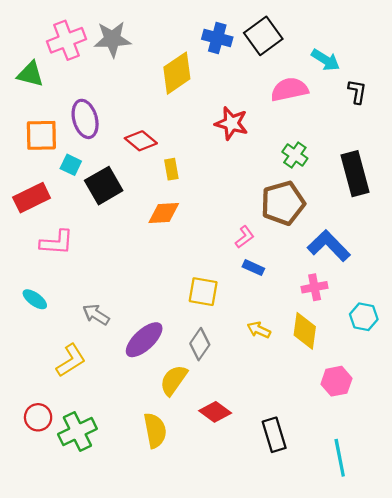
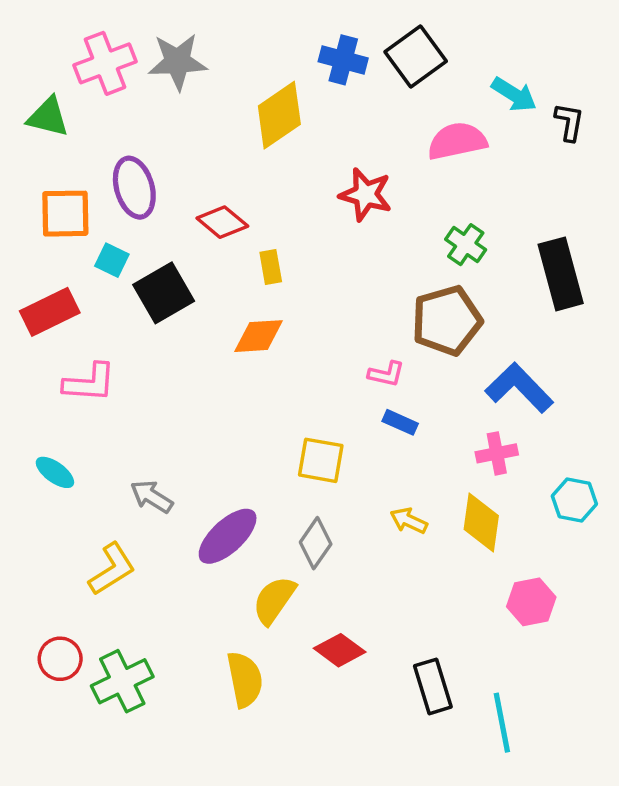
black L-shape: (357, 92) -> (569, 122), moved
pink L-shape: (245, 237) -> (386, 374), turned 50
cyan line: (340, 458) -> (502, 723), moved

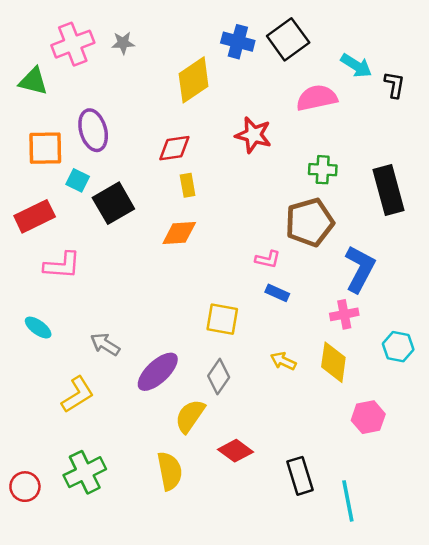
gray star: (177, 62) -> (123, 43), size x0.6
red diamond: (222, 222) -> (174, 148), moved, turned -48
green cross: (466, 245) -> (323, 170), turned -32
blue L-shape: (519, 388) -> (360, 269), turned 72
red circle: (60, 659) -> (25, 487), moved

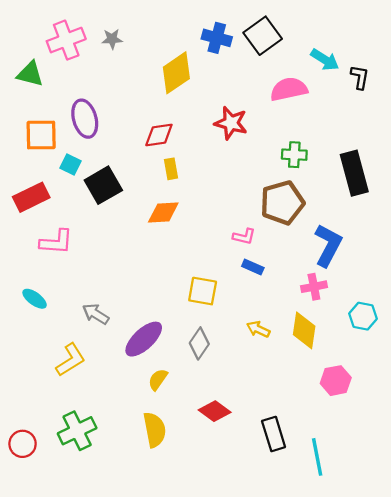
yellow semicircle: (190, 416) -> (158, 379), moved, size x0.7

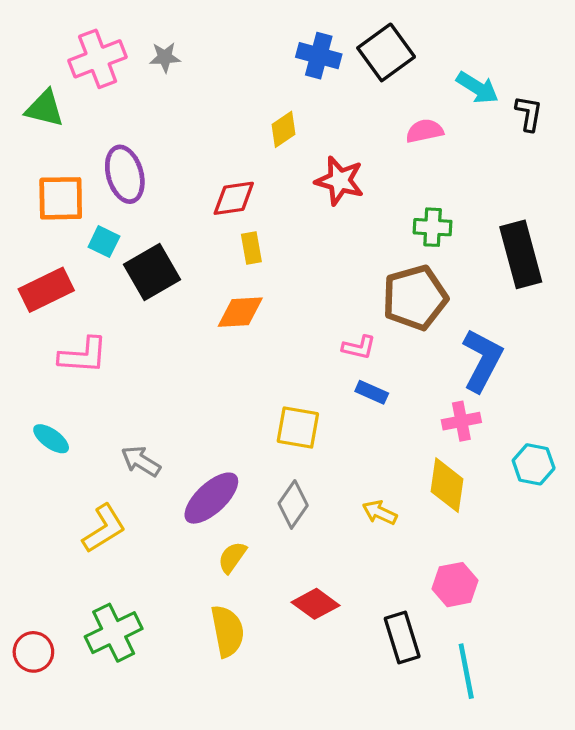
yellow diamond: (176, 73) -> (283, 129), moved, size x0.6
pink semicircle: (289, 89) -> (425, 131), size x0.7
yellow arrow: (258, 329) -> (380, 512), moved
pink hexagon: (336, 381) -> (455, 585), moved

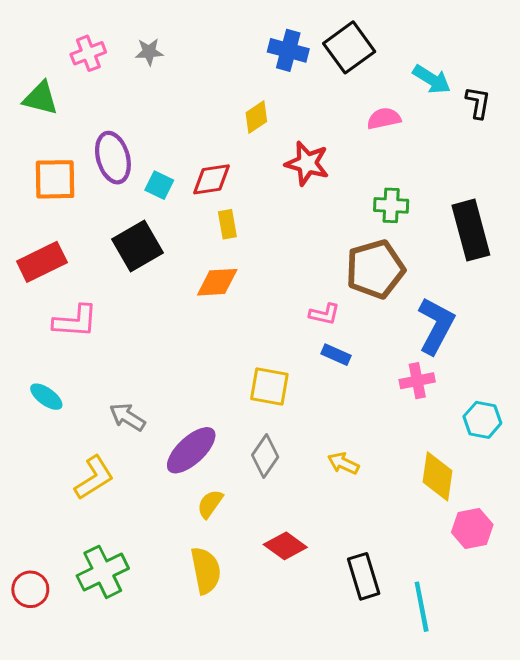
pink cross: (98, 59) -> (88, 53), size x0.7
cyan square: (104, 242) -> (159, 185), moved
yellow diamond: (447, 485) -> (437, 476), moved
pink hexagon: (455, 585) -> (472, 528), moved

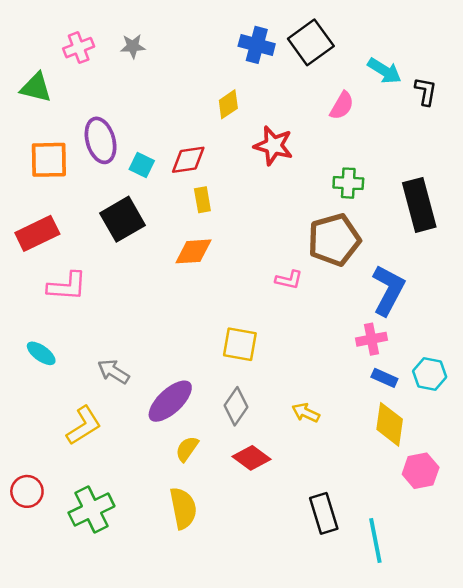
pink semicircle: (384, 118) -> (342, 106), turned 132
blue rectangle: (336, 355) -> (384, 378), moved
red diamond: (285, 546) -> (252, 458), moved
red circle: (30, 589) -> (27, 491), moved

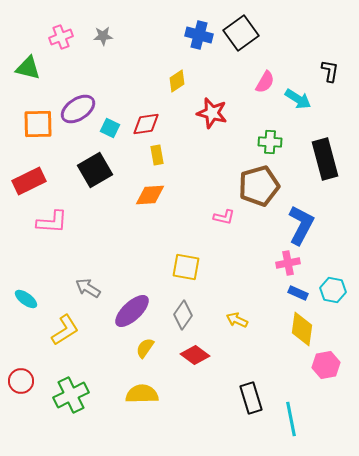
cyan arrow: (384, 71) -> (298, 99), moved
purple ellipse: (101, 140) -> (78, 109), turned 72
cyan ellipse: (41, 353) -> (26, 299), moved
yellow semicircle: (183, 508) -> (142, 394), turned -80

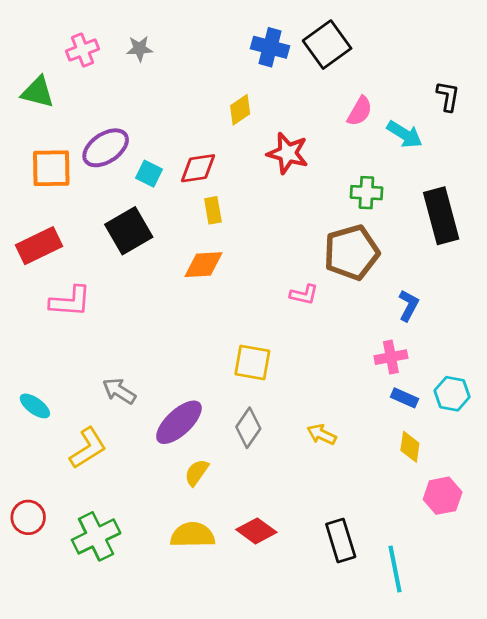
blue L-shape: (301, 225) -> (409, 305), size x0.6
yellow diamond: (302, 329) -> (410, 447), size x0.7
red diamond: (195, 355) -> (256, 531), moved

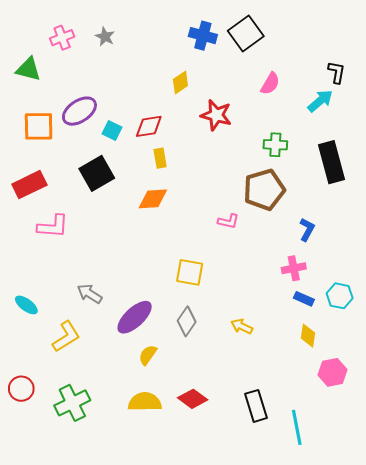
gray star: (140, 49) -> (105, 37), turned 30
cyan arrow: (405, 134) -> (320, 101), moved, turned -72

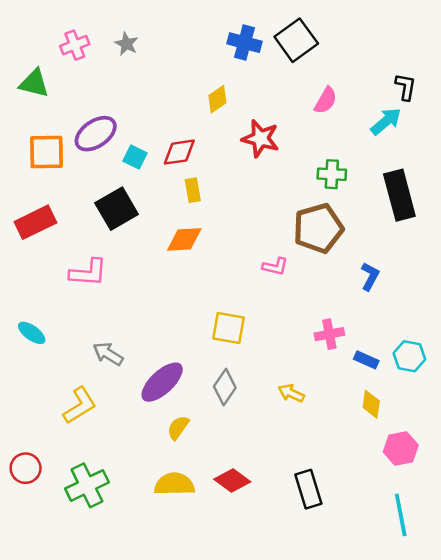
pink L-shape: (53, 226) -> (88, 273), moved
pink cross: (294, 268) -> (329, 334), moved
cyan ellipse: (26, 305) -> (32, 333), moved
cyan line: (297, 427) -> (401, 515), moved

